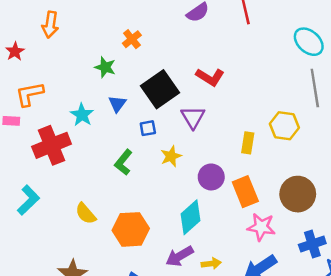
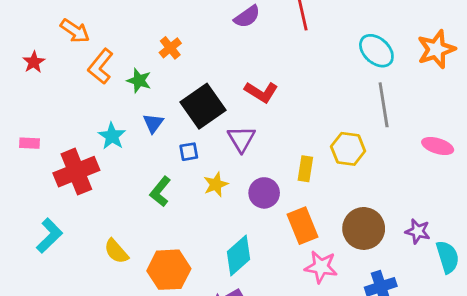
orange arrow: (50, 25) -> (75, 31), turned -65
orange L-shape: (30, 94) -> (101, 66), moved, turned -40
purple circle: (211, 177) -> (264, 193), moved

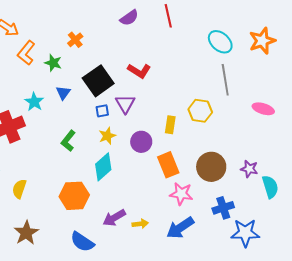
blue square: (189, 152) -> (102, 111), moved
yellow semicircle: (116, 251) -> (19, 189), moved, turned 60
cyan diamond: (239, 255) -> (103, 167), moved

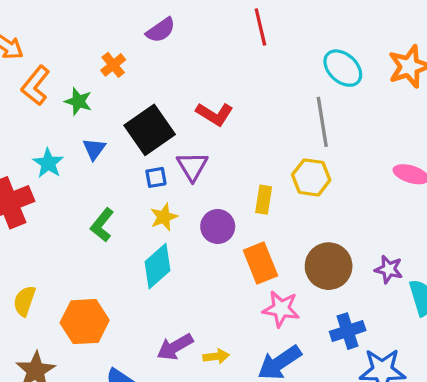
purple semicircle: (129, 18) -> (161, 30), moved
gray line: (225, 80) -> (322, 122), moved
orange hexagon: (74, 196) -> (85, 322), moved

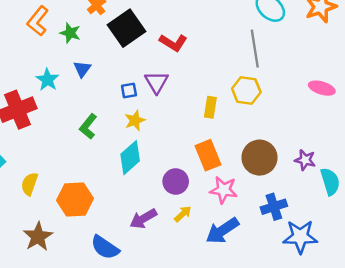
black square: (150, 130) -> (127, 28), moved
purple circle: (218, 226) -> (176, 182), moved
yellow arrow: (216, 356) -> (183, 214), moved, turned -36

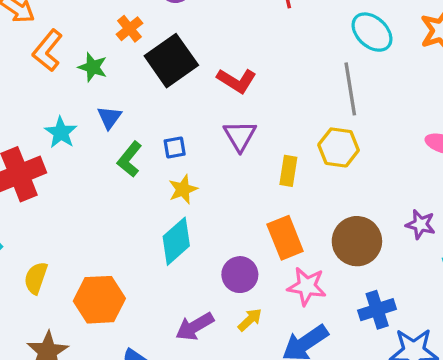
purple triangle: (156, 82) -> (240, 136), moved
green L-shape: (88, 126) -> (129, 159), moved
purple star: (305, 160) -> (421, 224), moved

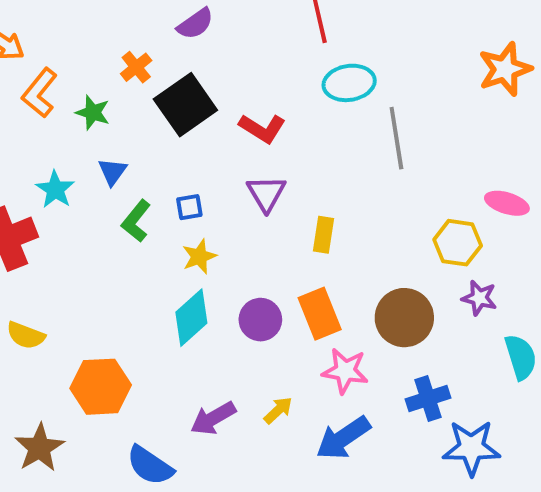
cyan ellipse: (372, 32) -> (349, 83), moved, turned -51
yellow hexagon: (339, 147) -> (458, 243), moved
purple circle: (240, 275) -> (260, 320), moved
yellow semicircle: (36, 278) -> (26, 335), moved, turned -88

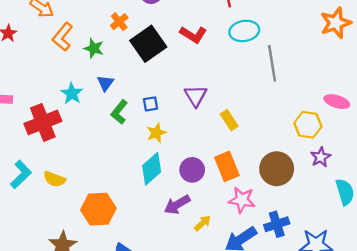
red L-shape: (262, 128) -> (193, 34), moved
yellow rectangle: (323, 235) -> (229, 120), turned -42
purple star: (479, 298) -> (321, 157), turned 30
blue cross: (428, 398) -> (277, 224), moved
purple arrow: (213, 418) -> (177, 205), moved

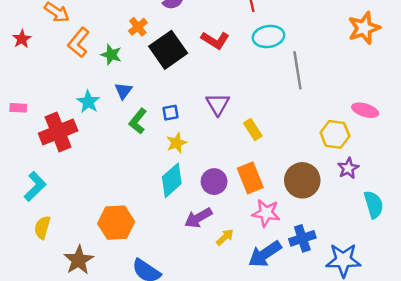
yellow semicircle: (54, 179) -> (42, 227), moved, turned 85

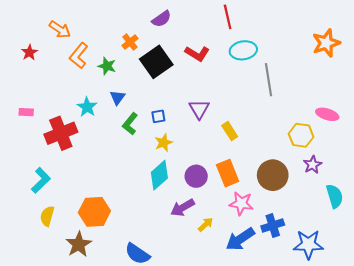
orange hexagon: (116, 223) -> (94, 212), moved

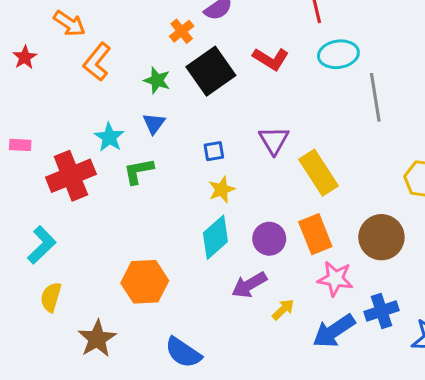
orange cross: (130, 42) -> (182, 31), moved
green star: (107, 66) -> (157, 80), moved
green L-shape: (130, 124) -> (139, 171), moved, turned 40
yellow rectangle: (230, 131) -> (318, 173), size x1.6
orange hexagon: (94, 212) -> (145, 282), moved

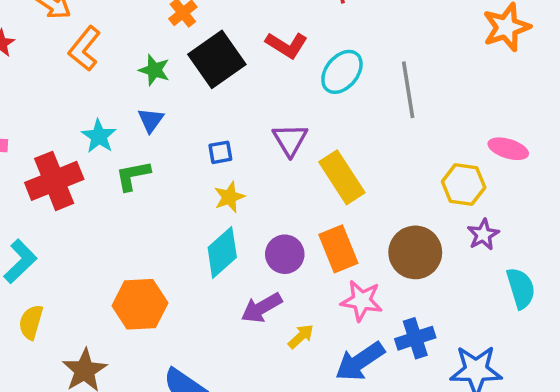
cyan ellipse: (338, 54) -> (342, 72), moved, turned -42

